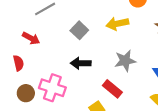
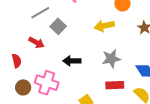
gray square: (79, 30) -> (58, 26), moved
red arrow: (31, 38) -> (36, 43), moved
red rectangle: (112, 89) -> (115, 85), moved, turned -42

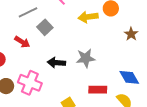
yellow arrow: (104, 26) -> (88, 17), moved
gray star: (111, 59) -> (86, 58), moved

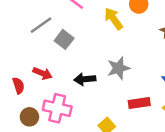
yellow arrow: (88, 17) -> (113, 19), turned 72
red arrow: (22, 42) -> (43, 73), moved

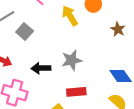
red rectangle: (139, 103) -> (76, 92), moved

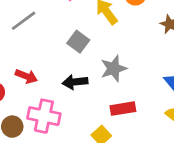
gray square: (25, 31) -> (78, 42), moved

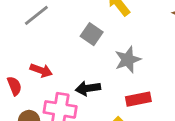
black arrow: (75, 82) -> (88, 88), moved

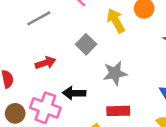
red arrow: (41, 70) -> (45, 63), moved, turned -48

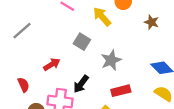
gray line: (39, 18) -> (22, 31), moved
black arrow: (74, 93) -> (81, 84), turned -42

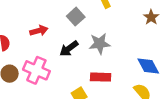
black arrow: (81, 84) -> (69, 49), moved

